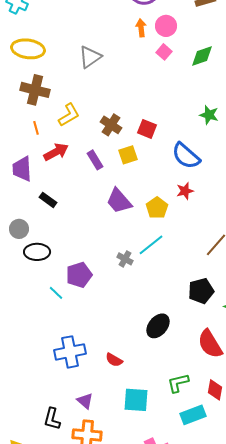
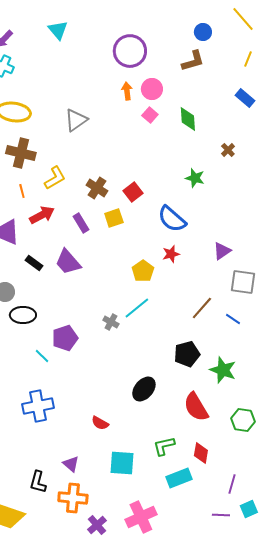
green diamond: (202, 56) -> (188, 119), turned -75
red square: (147, 129) -> (133, 192), turned 30
purple trapezoid: (119, 201) -> (68, 262), moved
blue cross: (70, 352) -> (38, 406), moved

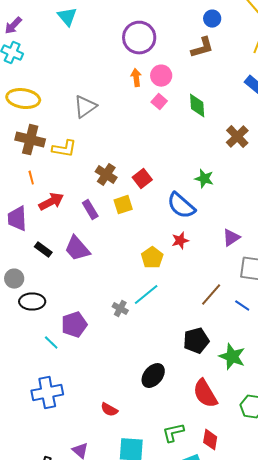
brown cross: (228, 150) -> (237, 137), size x1.6
yellow L-shape: (55, 178) -> (64, 149), moved, turned 40
green star: (195, 178) -> (204, 179), moved

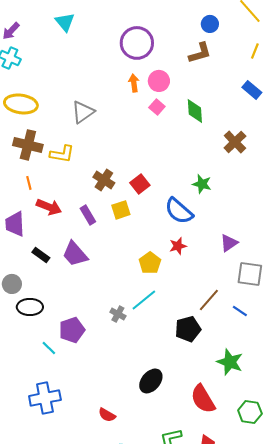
red arrow: (51, 202) -> (49, 207), turned 50
black pentagon: (196, 341) -> (188, 329), moved

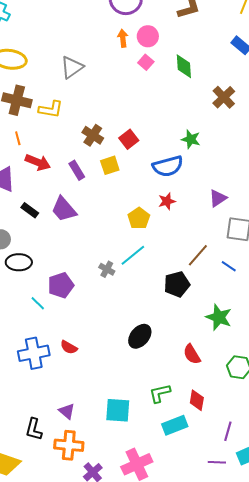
blue semicircle: (179, 211) -> (168, 166), turned -56
red semicircle: (203, 399) -> (192, 354), size x0.7
red semicircle: (107, 415) -> (69, 347), moved

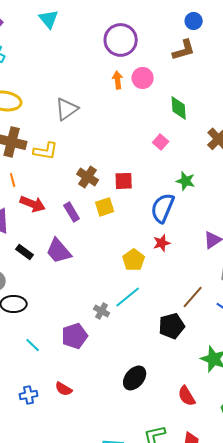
pink square: (146, 62) -> (161, 142), moved
red square: (129, 139) -> (124, 181), turned 36
blue semicircle: (168, 166) -> (163, 208), turned 128
purple pentagon: (61, 285) -> (75, 336), moved
blue cross: (34, 353) -> (29, 395), size x0.6

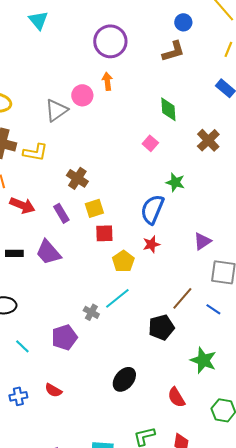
pink circle: (143, 78) -> (82, 95), moved
red square: (124, 181) -> (104, 233), moved
black rectangle: (25, 252) -> (14, 253), turned -36

